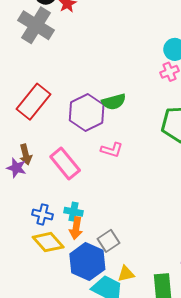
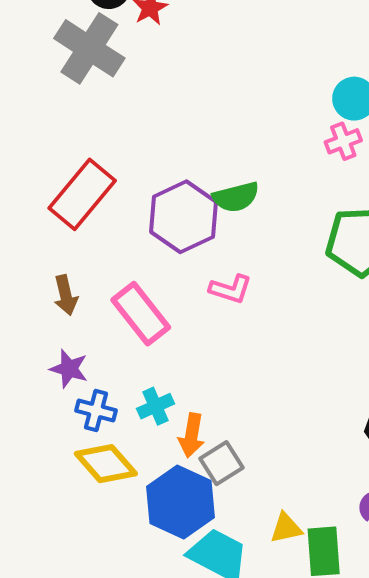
purple star: (16, 168) -> (69, 369), moved
cyan cross: (74, 212) -> (155, 406), turned -36
orange arrow: (76, 228) -> (192, 435), moved
yellow triangle: (126, 274) -> (286, 528), moved

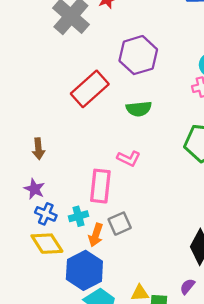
red rectangle: (82, 194) -> (90, 89), moved
purple hexagon: (183, 217) -> (138, 55), moved
pink rectangle: (141, 314) -> (100, 186), moved, turned 36
gray square: (221, 463) -> (120, 224), moved

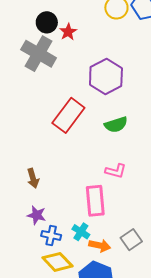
cyan cross: (78, 216) -> (81, 232), turned -30
gray square: (120, 224) -> (131, 240), moved
orange arrow: (96, 235) -> (100, 246), turned -85

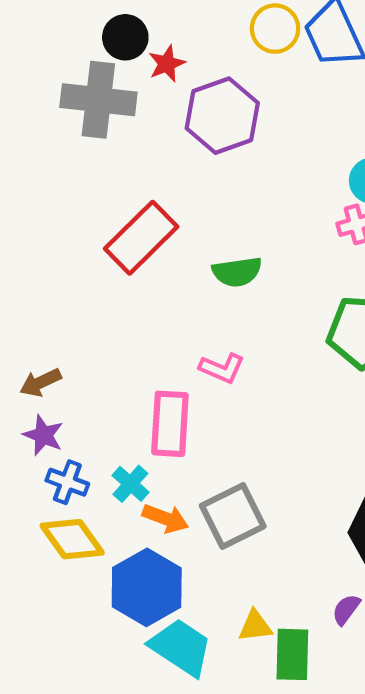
gray cross: (39, 54) -> (98, 100), turned -32
purple hexagon: (106, 76) -> (222, 116), moved
brown arrow: (33, 178) -> (40, 382), moved, turned 72
gray square: (131, 240) -> (233, 516), size x1.4

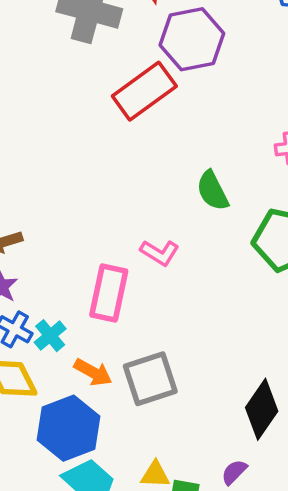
red rectangle: (141, 238) -> (144, 91), moved
green semicircle: (237, 272) -> (213, 191), moved, turned 63
cyan cross: (130, 484) -> (50, 336), moved

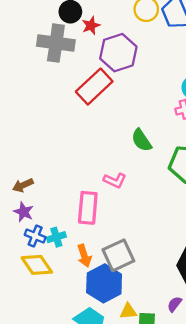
cyan cross: (50, 336) -> (56, 237), turned 30
orange arrow: (93, 372) -> (84, 256), turned 50
blue hexagon: (68, 428) -> (104, 283), moved

